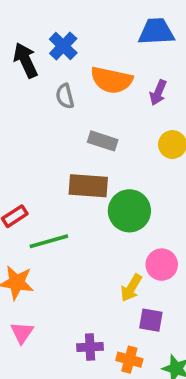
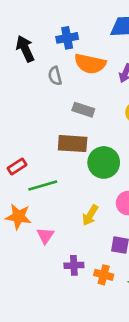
blue cross: (63, 46) -> (67, 38), moved, turned 35
yellow arrow: (131, 288) -> (90, 215), moved
pink triangle: (22, 333) -> (45, 236), moved

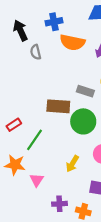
gray semicircle: (55, 76) -> (36, 52), moved
gray rectangle: (83, 110) -> (85, 91), moved
green line: (43, 185) -> (34, 140), turned -40

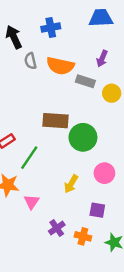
orange semicircle: (72, 42) -> (60, 66), moved
gray rectangle: (85, 91) -> (85, 81), moved
purple cross: (59, 204) -> (57, 228), turned -32

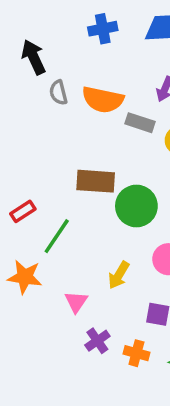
blue cross: (51, 28) -> (103, 29), moved
pink triangle: (32, 202) -> (76, 302), moved

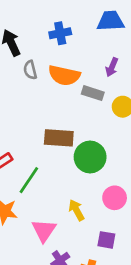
blue cross: (103, 29) -> (60, 33), moved
yellow arrow: (119, 275) -> (76, 210), turned 120
pink triangle: (76, 302) -> (44, 230), size x1.4

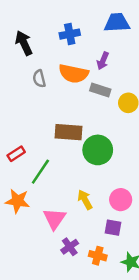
purple arrow: (112, 67) -> (103, 61), moved
gray semicircle: (30, 70) -> (39, 79), moved
pink circle: (115, 198) -> (121, 200), moved

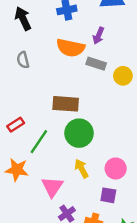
gray semicircle: (39, 79) -> (23, 60), moved
green circle: (98, 150) -> (79, 133), moved

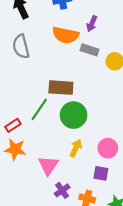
gray semicircle: (23, 60) -> (21, 46), size x1.5
red rectangle: (16, 125) -> (13, 125), moved
green line: (39, 142) -> (39, 109), moved
yellow arrow: (81, 168) -> (76, 148), turned 54

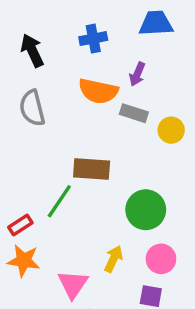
green circle: (74, 115) -> (146, 210), moved

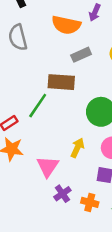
gray rectangle: (134, 113) -> (81, 55), moved, turned -42

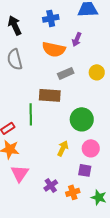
green line: (38, 106) -> (31, 114), turned -35
pink triangle: (48, 166) -> (20, 173), moved
orange cross: (90, 202) -> (73, 192), turned -32

